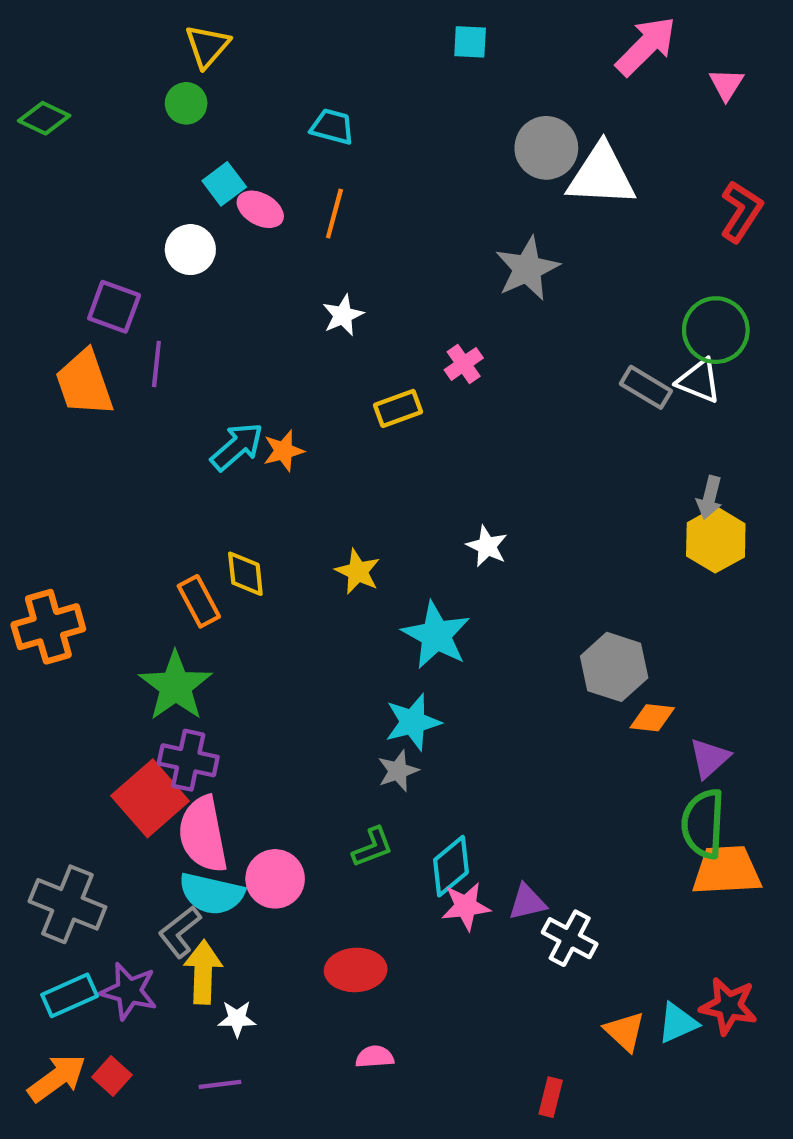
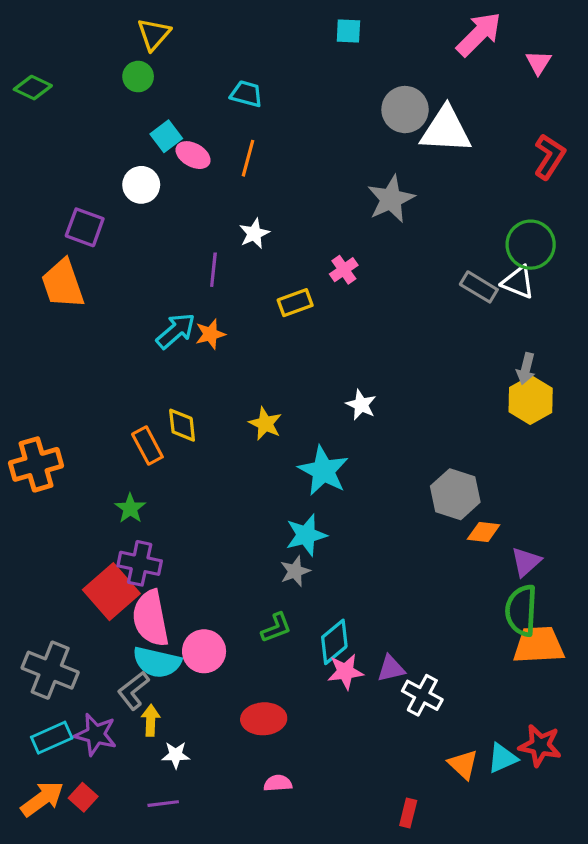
purple line: (156, 364) -> (213, 270), moved
green star: (175, 686) -> (130, 508), size x0.6
yellow arrow: (203, 972) -> (151, 720), size x0.7

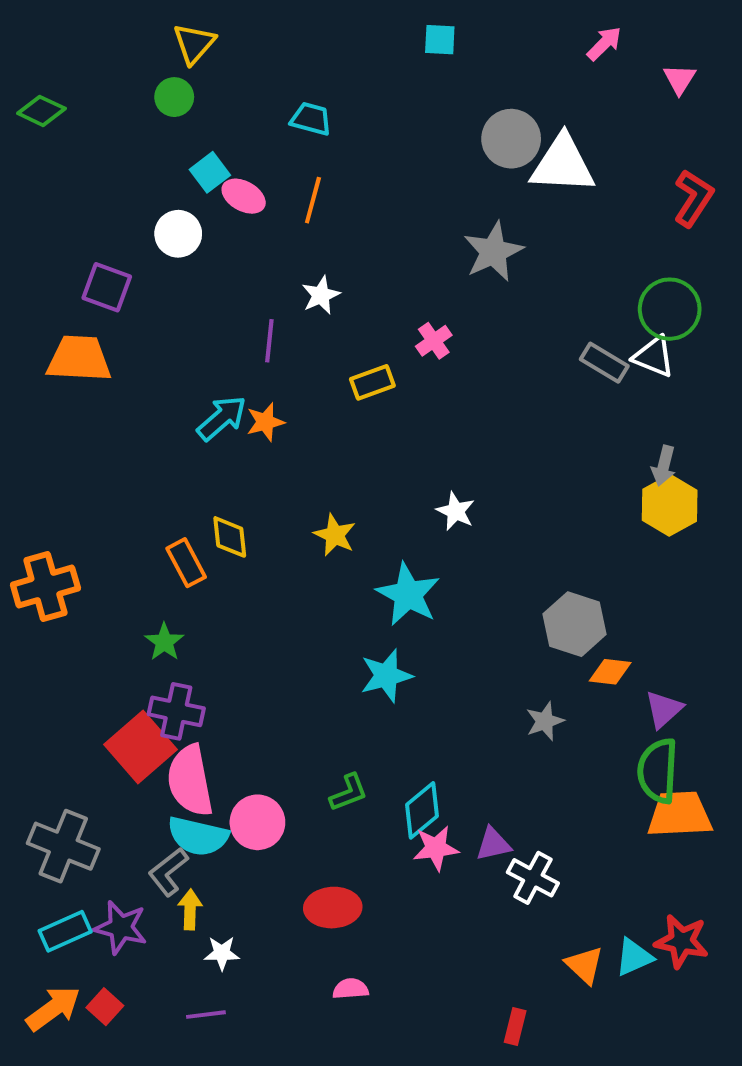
pink arrow: (479, 34) -> (604, 44), size x0.6
orange trapezoid: (63, 284) -> (79, 359), turned 112
gray star: (295, 571) -> (545, 721), moved

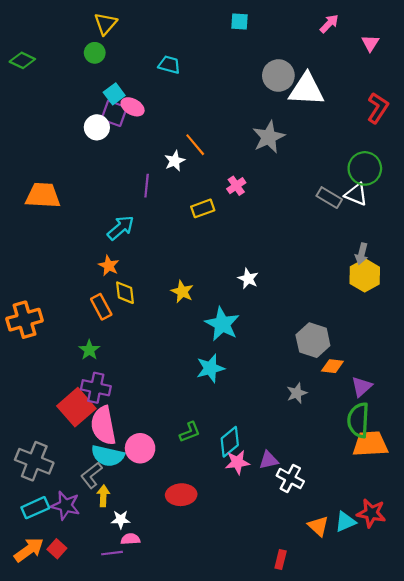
orange line: (313, 200) -> (195, 145), moved, turned -55
purple square: (107, 287) -> (114, 113), moved
orange star: (265, 422) -> (109, 266), moved, turned -30
pink semicircle: (351, 989) -> (130, 539), moved

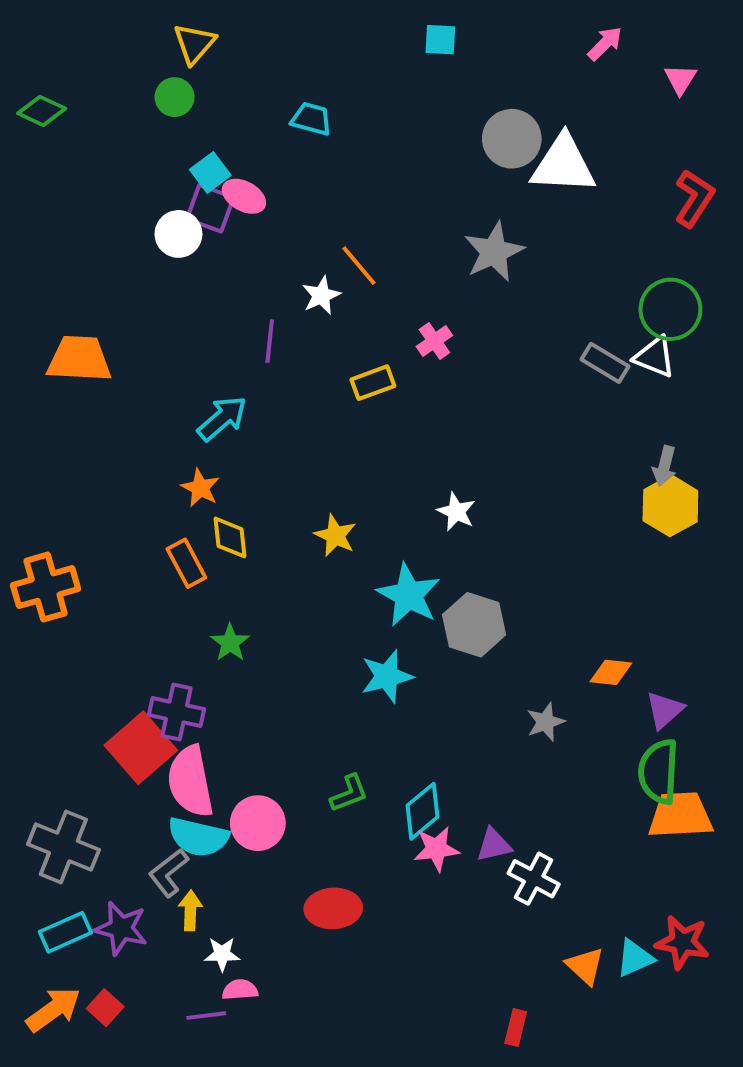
gray hexagon: (313, 340) -> (474, 625), moved
green star: (89, 350) -> (230, 643), moved

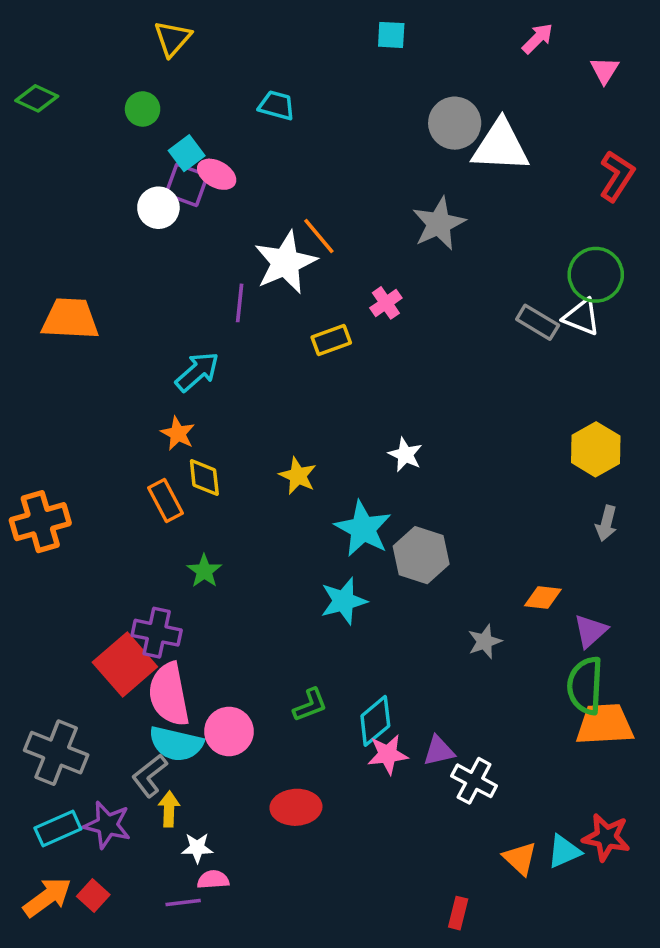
green circle: (175, 97) -> (143, 109), moved
white star: (321, 295) -> (285, 262), size x1.8
gray arrow: (665, 466) -> (606, 523), moved

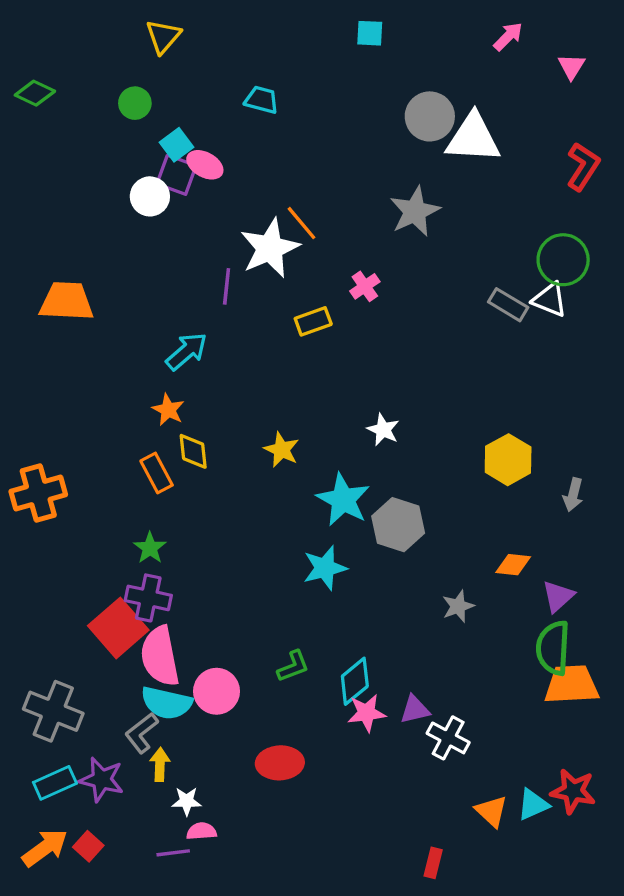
yellow hexagon: (596, 449) -> (508, 460), moved
green star: (204, 571) -> (150, 548), moved

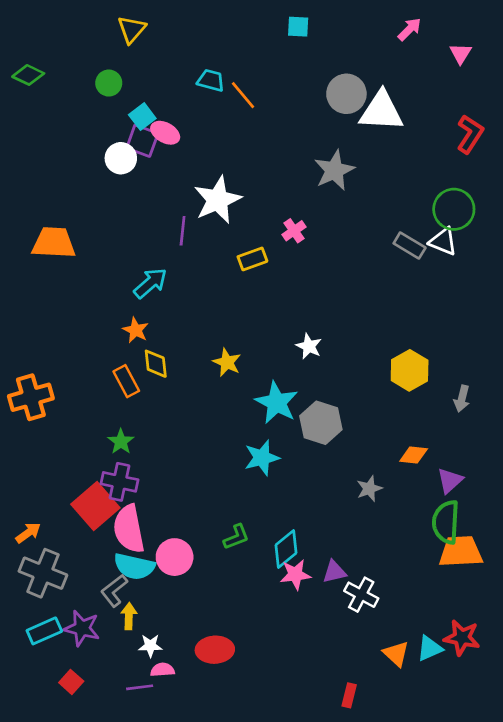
orange line: (302, 223) -> (243, 95), moved
red ellipse: (280, 763) -> (215, 650), moved
orange arrow: (45, 848) -> (28, 533), moved, size x0.7

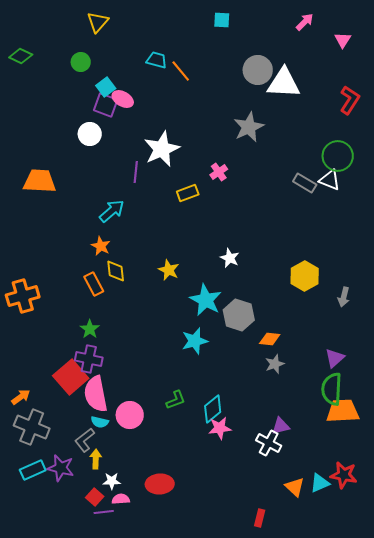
white circle: (121, 158) -> (90, 134), moved
orange diamond: (414, 455) -> (270, 339), moved
cyan semicircle: (134, 566) -> (100, 422), size x0.6
purple triangle: (334, 572) -> (281, 426), moved
red square: (71, 682) -> (95, 497), moved

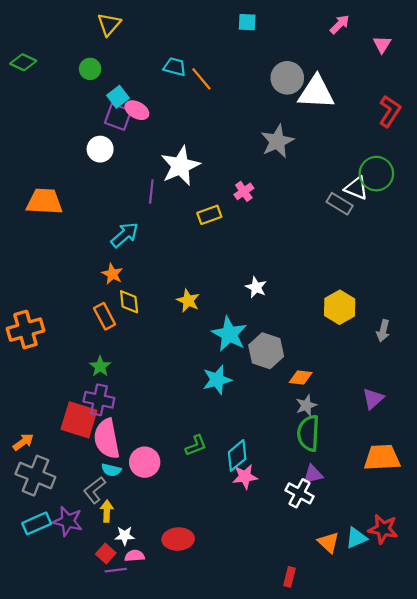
white triangle: (330, 180) -> (356, 188), moved
red square: (71, 377) -> (79, 420), turned -32
green semicircle: (332, 389) -> (308, 433), moved

